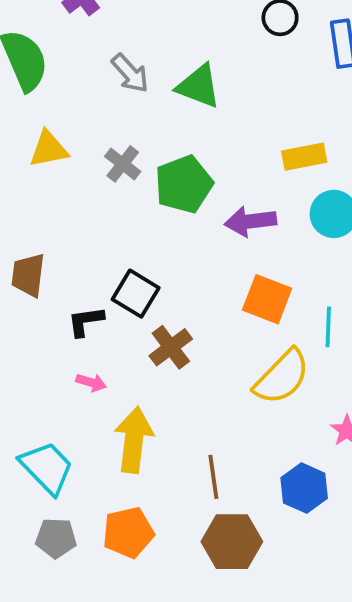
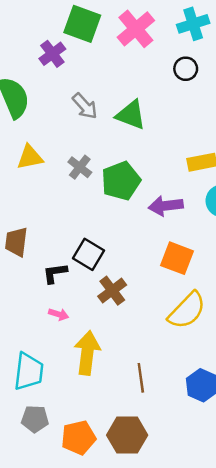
cyan trapezoid: (47, 468) -> (29, 372), turned 51
orange pentagon: (128, 532) -> (79, 438), moved
brown hexagon: (232, 542) -> (127, 435), moved

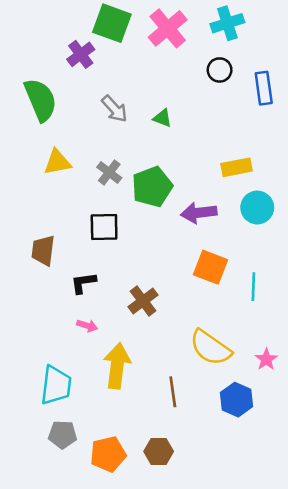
green triangle: (131, 115) -> (162, 118), size x0.6
black square: (88, 254) -> (104, 227), moved, turned -32
yellow semicircle: (187, 310) -> (210, 348), moved, turned 81
brown hexagon: (127, 435) -> (159, 451), size x0.7

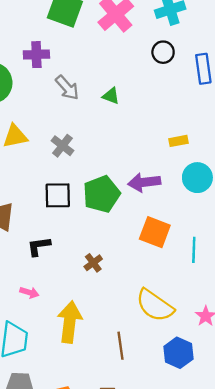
purple cross: (81, 54) -> (36, 55), moved, turned 35
yellow rectangle: (236, 167) -> (178, 141), size x0.7
green pentagon: (152, 187) -> (102, 194), moved
brown cross: (143, 301) -> (93, 263), size x0.7
pink arrow: (87, 326) -> (29, 292), moved

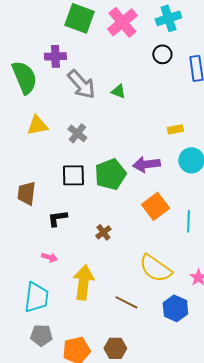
gray arrow: (67, 88) -> (81, 84), size x1.4
orange square: (155, 232) -> (155, 206), turned 32
brown line: (120, 346) -> (126, 302), turned -55

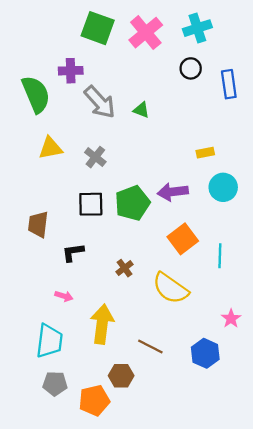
yellow semicircle: (155, 268) -> (170, 288), moved
brown hexagon: (115, 348) -> (121, 376), moved

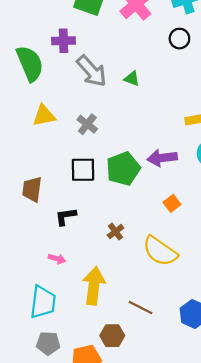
orange square: (183, 239) -> (172, 203), size x0.6

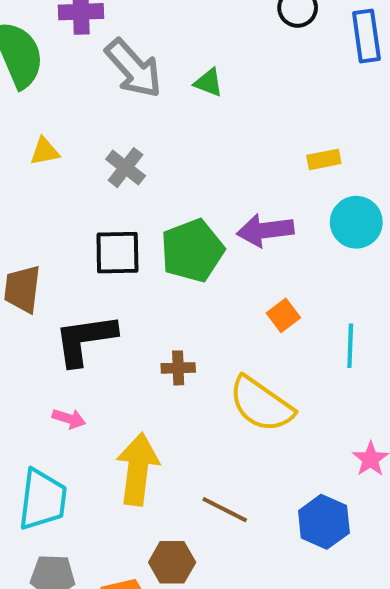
yellow triangle: (44, 116) -> (45, 151), size x0.7
black L-shape: (66, 216) -> (85, 340), size x1.6
brown cross: (115, 232) -> (178, 368), turned 35

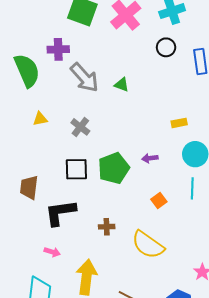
purple arrow: (265, 230) -> (150, 158), size x0.6
cyan line: (350, 346) -> (192, 188), moved

